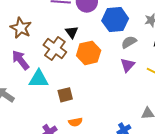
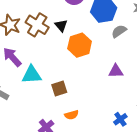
brown cross: (55, 48) -> (37, 25), moved
purple triangle: (128, 65) -> (116, 71), moved, turned 49

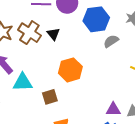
orange hexagon: (80, 45) -> (70, 70), moved
purple triangle: (116, 71) -> (113, 109), moved

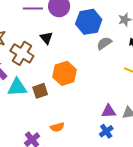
brown cross: (29, 33) -> (22, 53), moved
brown square: (50, 97) -> (40, 91), moved

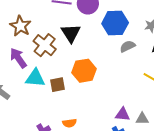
black triangle: (46, 38) -> (71, 33), size x1.5

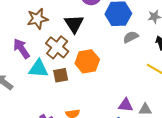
brown star: (20, 26) -> (37, 19), moved, turned 30
brown cross: (45, 45) -> (57, 47), moved

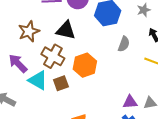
black triangle: (74, 24) -> (66, 30), turned -35
gray semicircle: (131, 37) -> (124, 44), moved, turned 147
cyan triangle: (38, 69) -> (38, 80), turned 35

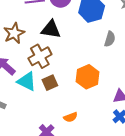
brown cross: (53, 56) -> (40, 56), turned 35
orange hexagon: (85, 65) -> (88, 77), moved

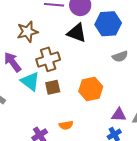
black triangle: (51, 29) -> (77, 33), moved
gray semicircle: (110, 39) -> (120, 56), turned 42

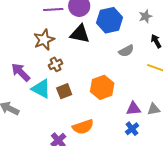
brown star: (27, 32) -> (44, 40), moved
brown cross: (48, 59) -> (56, 64), size x0.6
orange semicircle: (66, 125) -> (83, 127), size x1.5

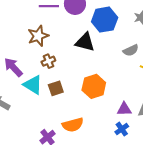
black triangle: (80, 34) -> (85, 42), moved
gray semicircle: (126, 51) -> (131, 50), moved

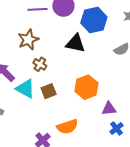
brown cross: (48, 61) -> (40, 64), turned -32
purple triangle: (124, 109) -> (109, 109), moved

